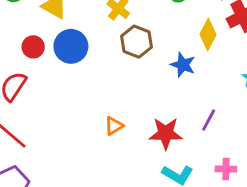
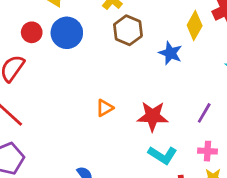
purple line: (209, 120) -> (204, 113), moved

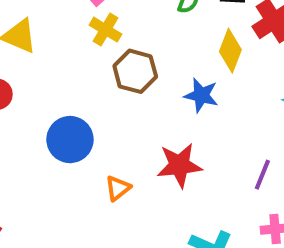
blue circle: (67, 33) -> (70, 140), moved
red star: (153, 116) -> (179, 165), moved

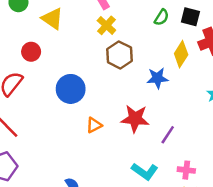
blue star: (201, 95) -> (157, 78), turned -30
purple line: (262, 175) -> (168, 135), moved

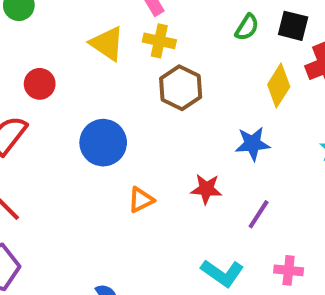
yellow triangle: (52, 19) -> (107, 44), moved
yellow cross: (106, 25) -> (159, 41), turned -30
blue star: (157, 78) -> (253, 144), moved
red star: (135, 119) -> (206, 189), size x0.7

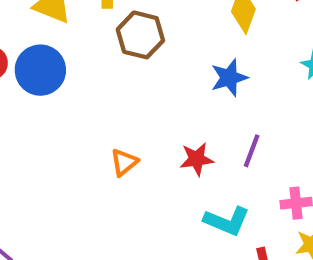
blue circle: (103, 143) -> (40, 70), moved
red star: (206, 189) -> (197, 159), moved

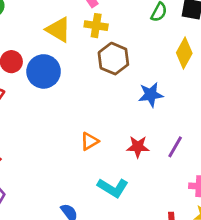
blue star: (229, 78) -> (151, 95), moved
cyan L-shape: (227, 221) -> (113, 188), moved

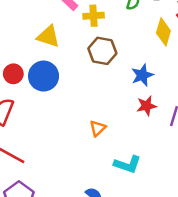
yellow cross: (96, 26) -> (94, 16), moved
red star: (138, 147) -> (147, 106), moved

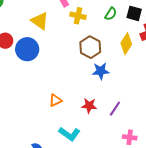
brown hexagon: (102, 51) -> (90, 47), moved
red star: (147, 106) -> (89, 106), moved

